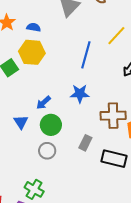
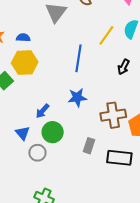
gray circle: (47, 151) -> (37, 153), moved

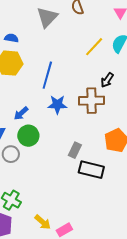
blue line: (78, 58) -> (47, 75), moved
brown cross: (113, 115) -> (92, 101), moved
gray rectangle: (89, 146) -> (75, 150), moved

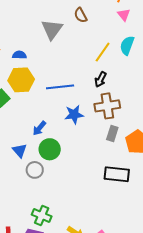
blue line: (47, 75) -> (60, 87), turned 76
black arrow: (107, 80) -> (100, 79), moved
gray rectangle: (75, 150) -> (112, 134), moved

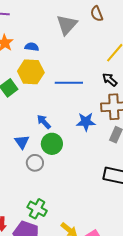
black arrow: (100, 79) -> (110, 80), turned 98
blue star: (74, 114) -> (86, 122), moved
blue arrow: (39, 128) -> (44, 122), turned 91

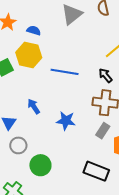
blue star: (86, 122) -> (66, 121), moved
green circle: (52, 144) -> (40, 165), moved

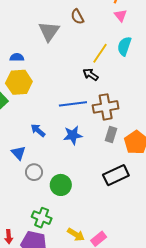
blue line: (65, 72) -> (73, 104), moved
black arrow: (106, 75) -> (91, 75), moved
black rectangle: (96, 171) -> (116, 175), turned -30

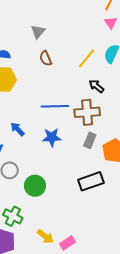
brown semicircle: (77, 17) -> (46, 58), moved
gray triangle: (49, 31) -> (38, 32), size x0.7
black arrow: (91, 75) -> (96, 86), moved

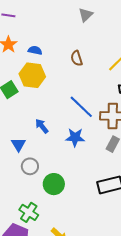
gray triangle: (38, 32) -> (86, 15), moved
blue line: (55, 106) -> (81, 107), turned 40

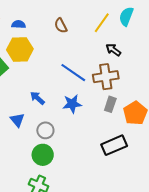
gray circle: (30, 166) -> (45, 130), moved
green circle: (54, 184) -> (43, 155), moved

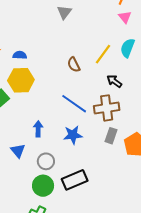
brown semicircle: (61, 26) -> (74, 65), moved
blue arrow: (37, 98) -> (38, 129), turned 49
black rectangle: (114, 145) -> (75, 180), moved

